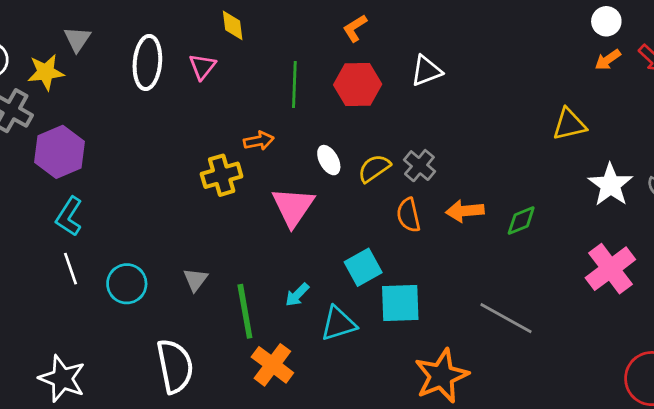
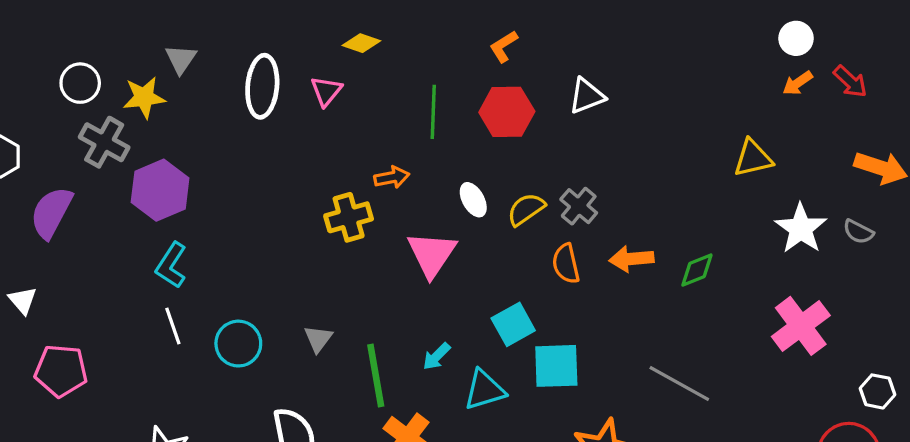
yellow diamond: (233, 25) -> (361, 43), turned -64

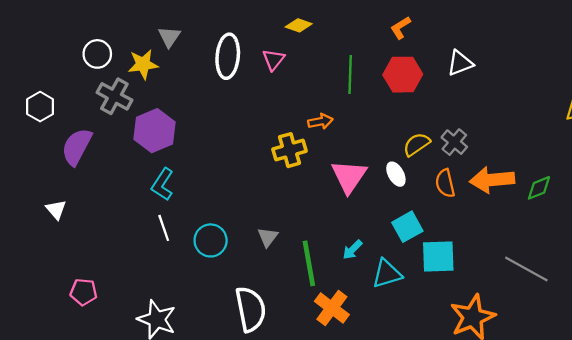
white ellipse: (473, 200) -> (396, 174), moved
orange arrow: (631, 259) -> (492, 180), size x1.4
pink pentagon: (61, 371) -> (84, 292), moved, size x0.7

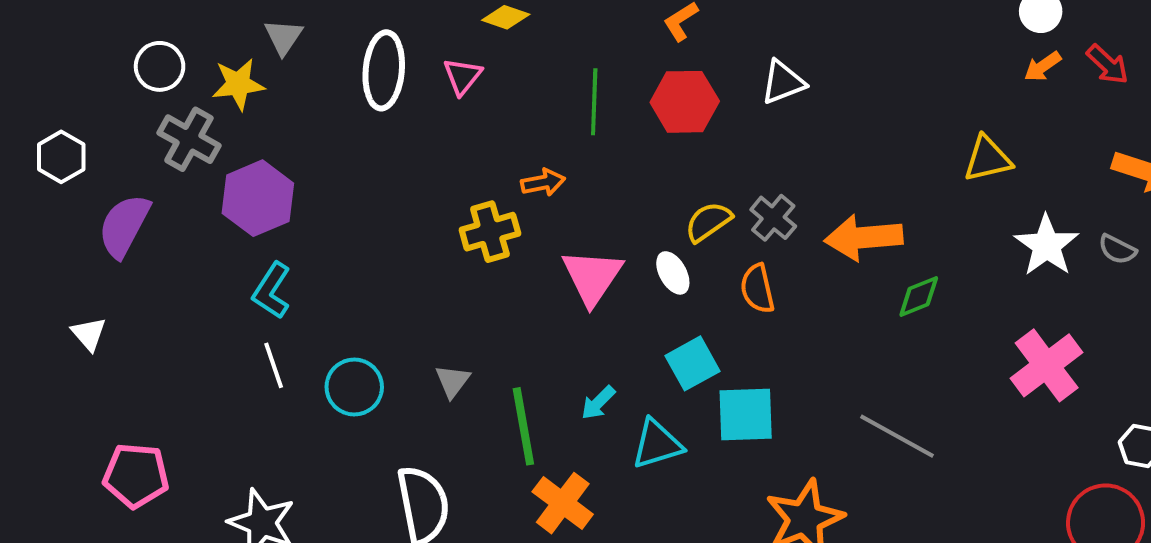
orange arrow: (492, 180) -> (864, 238), moved
pink pentagon: (84, 292) -> (136, 475), size x1.4

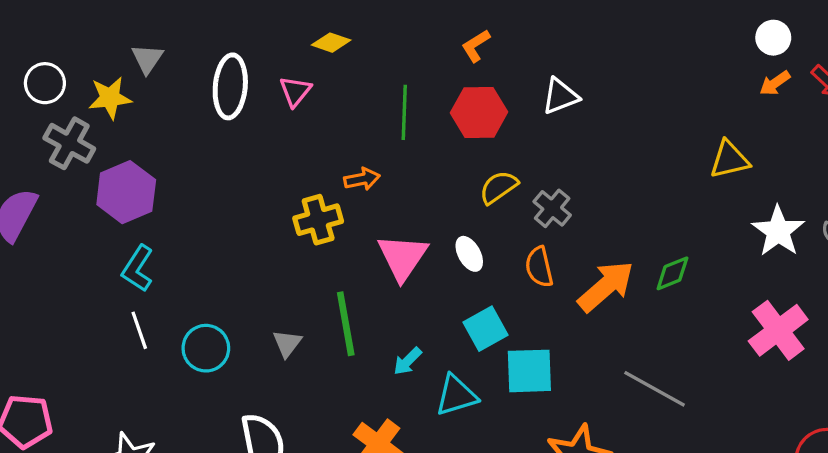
yellow semicircle: (708, 222) -> (499, 187), moved
orange arrow: (864, 238) -> (606, 286), moved, turned 144
green line: (523, 426) -> (346, 324), moved

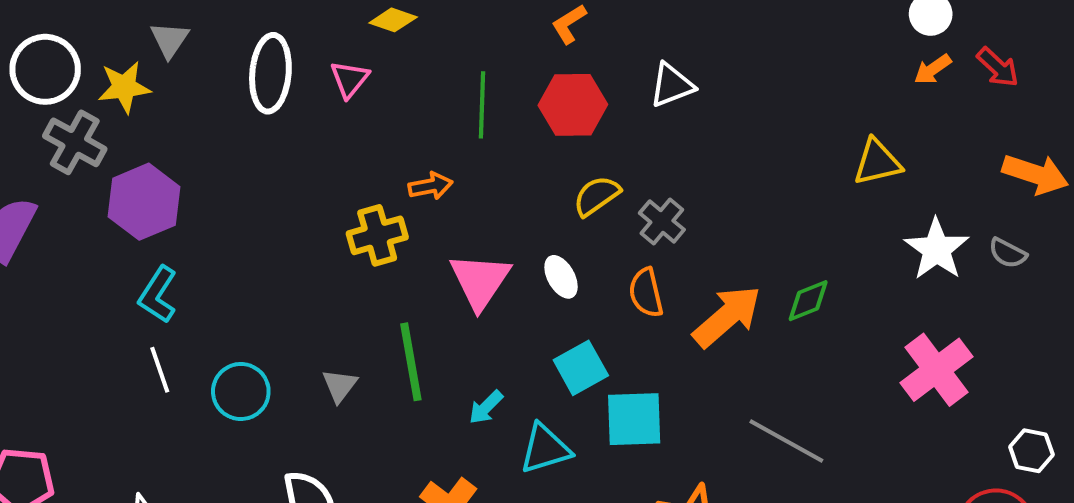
white circle: (45, 83) -> (45, 69), size x1.4

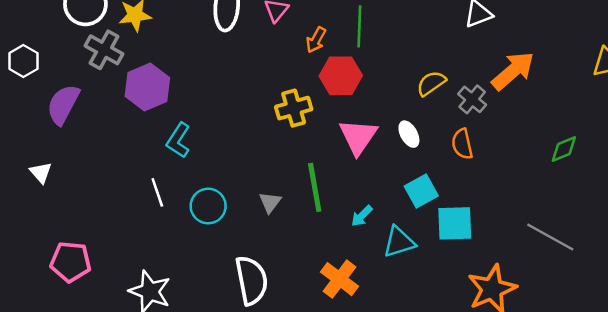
red hexagon: (573, 105) -> (341, 76), moved
orange arrow: (431, 186) -> (316, 40), moved, turned 130
cyan L-shape: (158, 295) -> (178, 140), moved
orange arrow: (727, 316) -> (513, 71), moved

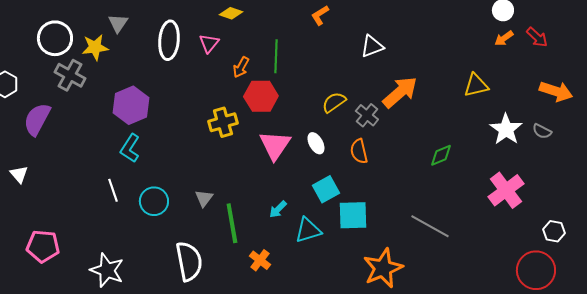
purple hexagon: (147, 87) -> (131, 105), moved
green line: (315, 187) -> (232, 223), moved
orange cross: (340, 279) -> (260, 260), size x0.7

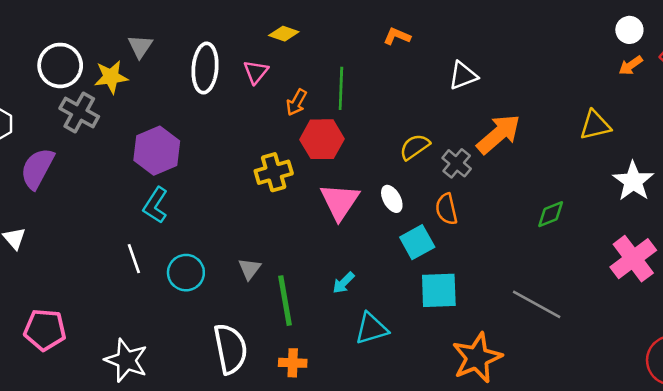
orange L-shape: (320, 15) -> (397, 36), turned 55
cyan square: (326, 189) -> (417, 242), moved
cyan triangle: (308, 230) -> (371, 329), moved
orange cross: (260, 260) -> (293, 363), moved, turned -35

